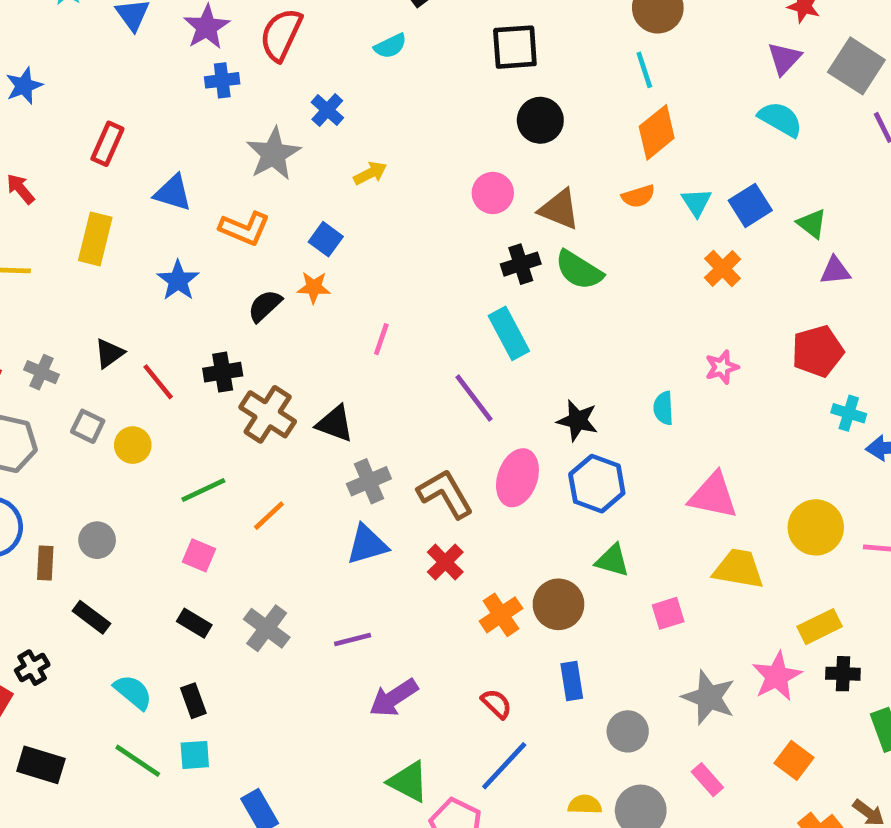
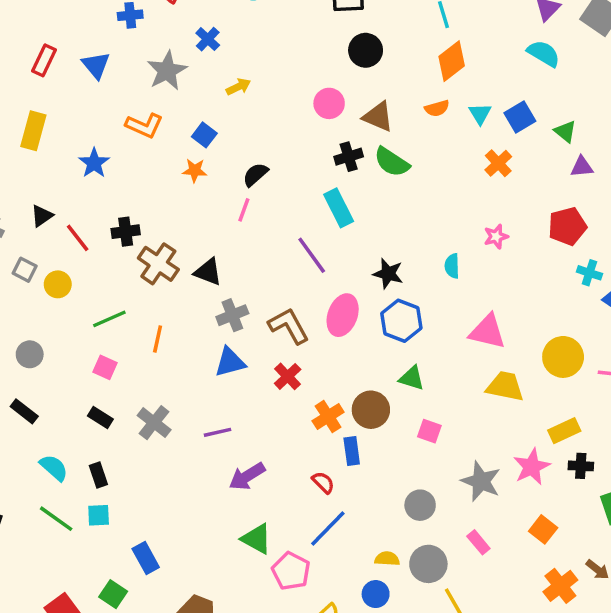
blue triangle: (173, 193) -> (96, 65), moved, turned 32
black semicircle: (265, 306) -> (255, 175), moved
orange line: (269, 516) -> (158, 339), turned -36
pink square: (668, 613) -> (429, 431), moved, turned 35
blue rectangle: (572, 681) -> (352, 451), moved

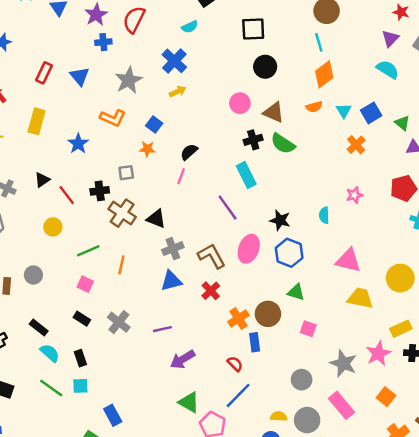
blue cross: (208, 39) -> (174, 61), moved, size x1.5
gray square: (25, 270) -> (126, 173), moved, turned -35
black rectangle: (24, 411) -> (39, 327), moved
pink rectangle: (478, 542) -> (342, 405), size x1.6

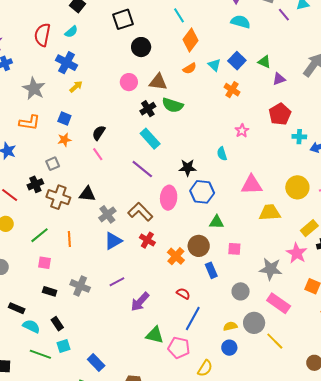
red semicircle: (134, 20) -> (42, 35), moved
pink line: (181, 176) -> (98, 154), turned -40
blue rectangle: (255, 342) -> (211, 270), moved

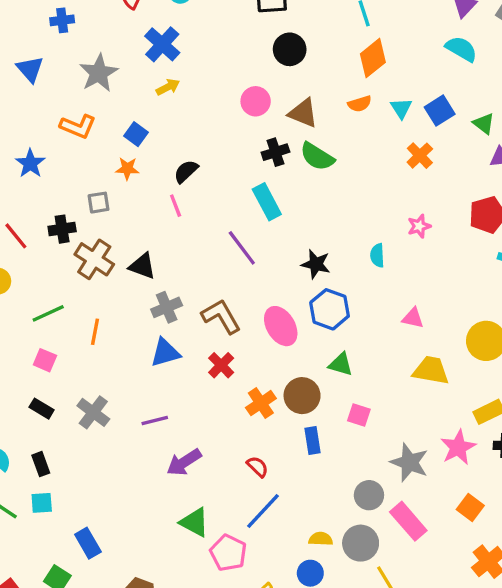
pink triangle: (252, 185) -> (413, 318), size x0.6
pink ellipse: (169, 198) -> (281, 326), moved, turned -50
gray circle: (241, 291) -> (369, 495), moved

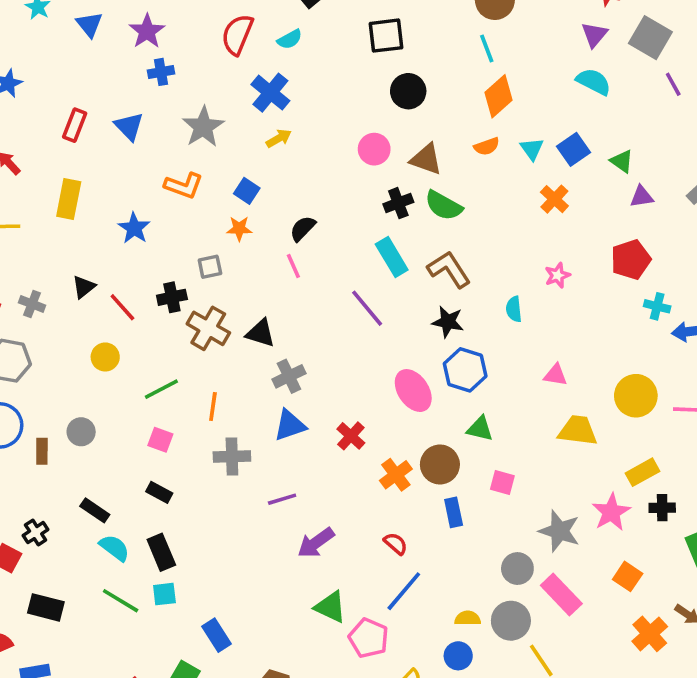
brown L-shape: (221, 316) -> (449, 269), moved
gray cross: (93, 412) -> (232, 456), moved, turned -36
black rectangle: (41, 464) -> (161, 552), size x1.4

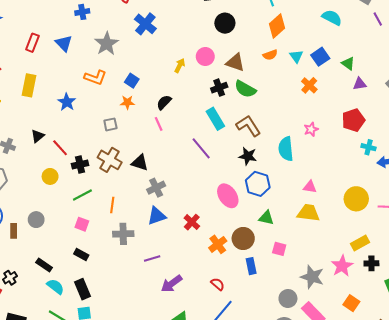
yellow arrow: (279, 138) -> (180, 66), moved, turned -32
black cross: (172, 297) -> (80, 165), moved
cyan semicircle: (514, 309) -> (286, 149), size x1.6
yellow trapezoid: (578, 431) -> (308, 213), moved

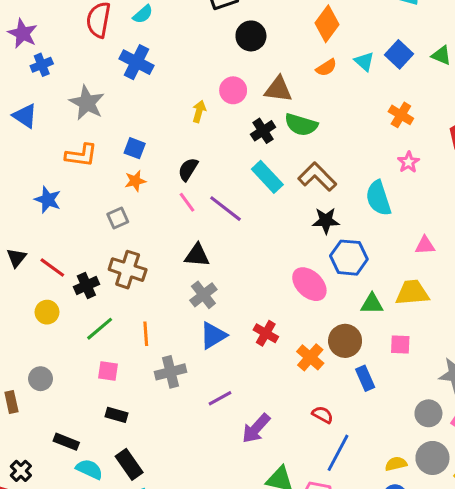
orange cross: (309, 85) -> (401, 115), moved
purple line: (201, 148) -> (226, 209), moved
black triangle: (140, 163) -> (197, 255), moved
yellow trapezoid: (308, 213) -> (412, 293), moved

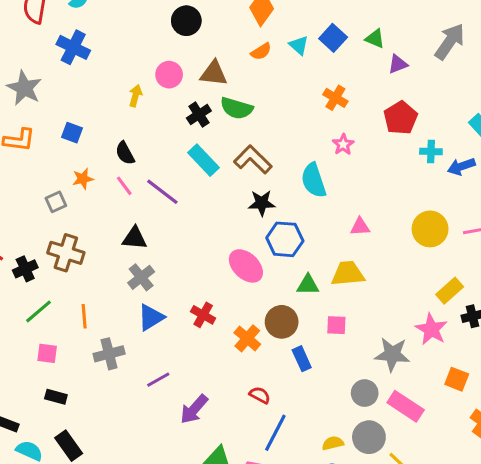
black semicircle: (188, 169) -> (125, 153), turned -60
orange star: (135, 181) -> (83, 179), moved

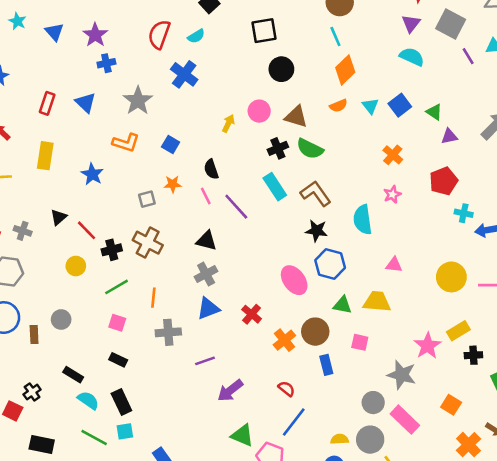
pink star: (431, 329) -> (428, 346), moved

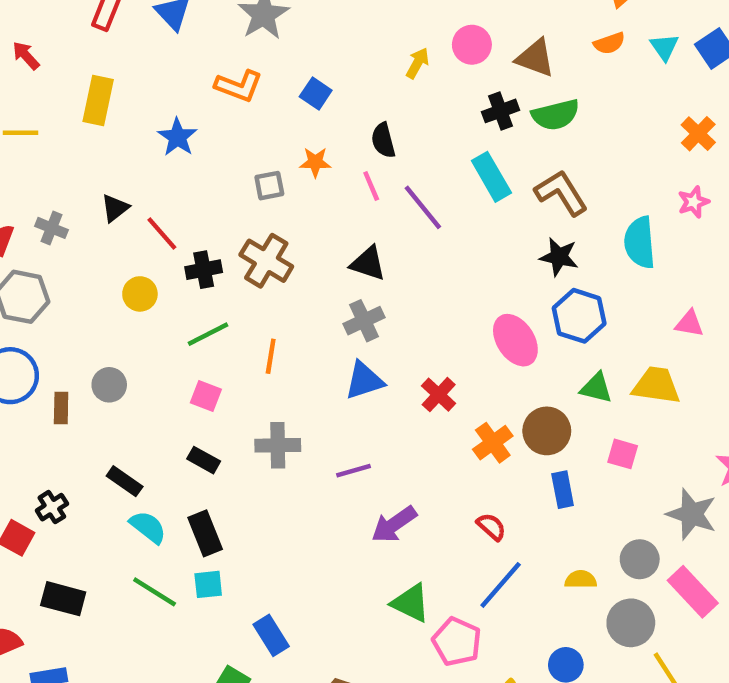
green semicircle: (310, 149) -> (556, 115), turned -44
gray cross: (168, 332) -> (278, 445), moved
yellow semicircle: (339, 439) -> (581, 579), moved

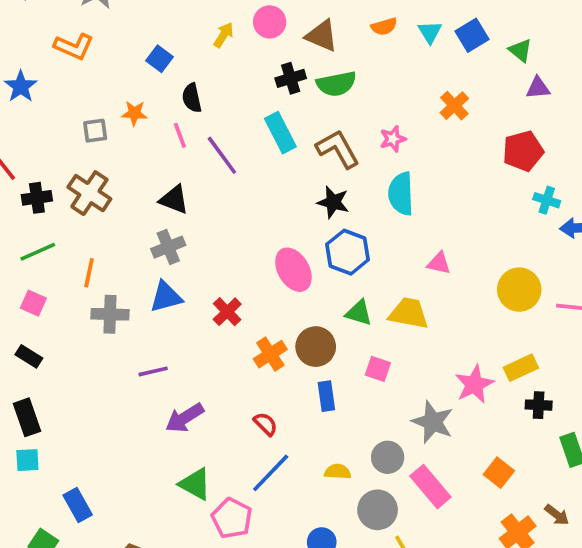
blue square: (316, 94) -> (159, 59), moved
pink star: (693, 202) -> (393, 139), moved
gray cross: (278, 445) -> (110, 314), moved

